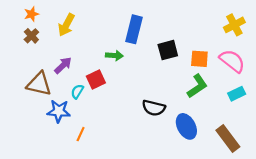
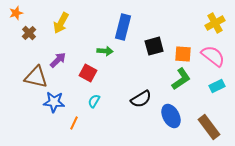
orange star: (31, 14) -> (16, 13), moved
red square: (96, 80) -> (88, 73), turned -36
cyan semicircle: (77, 92) -> (94, 101), moved
black semicircle: (154, 108) -> (141, 99), turned -45

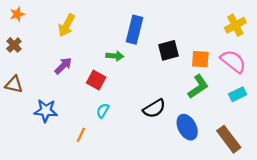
brown cross: (29, 33) -> (14, 45), moved
brown triangle: (36, 77) -> (14, 84), moved, size x0.7
blue star: (54, 102) -> (46, 111), moved

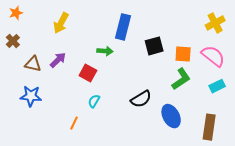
brown triangle: (14, 84) -> (33, 64), moved
blue star: (46, 111) -> (31, 96), moved
brown rectangle: (229, 139) -> (209, 127), turned 45

